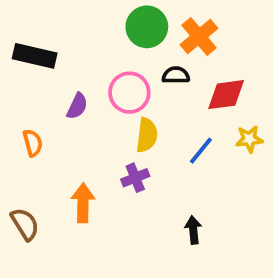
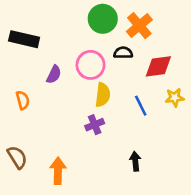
blue line: (201, 151) -> (141, 106), turned -65
orange arrow: (83, 203) -> (58, 171), moved

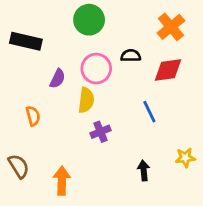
green circle: (103, 19) -> (89, 20), moved
orange cross: (139, 26) -> (171, 27), moved
yellow semicircle: (103, 95) -> (86, 100), moved
yellow star: (175, 98) -> (185, 158), moved
orange semicircle: (23, 100) -> (33, 116), moved

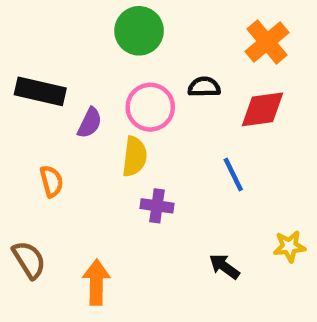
black rectangle: (26, 41) -> (40, 91), moved
purple cross: (101, 132) -> (157, 206), turned 30
black arrow: (144, 171) -> (224, 267), turned -48

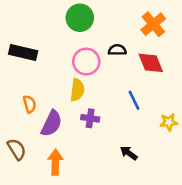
red diamond: (263, 109) -> (151, 63), turned 76
purple semicircle: (90, 123) -> (51, 123), moved, size x1.5
yellow star: (289, 246) -> (169, 122), moved

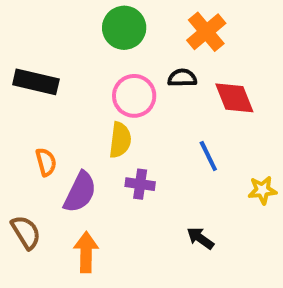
orange cross: (153, 24) -> (206, 32), moved

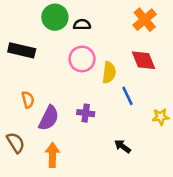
green circle: (124, 28) -> (55, 17), moved
orange cross: (206, 32) -> (145, 20), moved
black semicircle: (182, 78) -> (82, 25), moved
yellow semicircle: (120, 140) -> (109, 73), moved

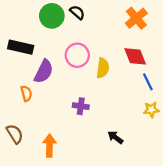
black semicircle: (82, 25) -> (77, 12), moved, turned 42
blue line: (127, 96) -> (148, 82), moved
purple semicircle: (49, 118) -> (44, 71), moved

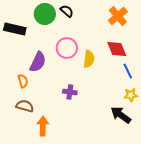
black rectangle: (21, 47) -> (15, 29), moved
brown semicircle: (15, 134) -> (25, 106), moved, turned -42
black arrow: (115, 137) -> (121, 115), moved, size x1.5

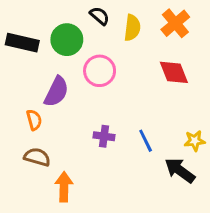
green circle: (45, 14) -> (67, 40), moved
yellow semicircle: (89, 59) -> (132, 28), moved
blue line: (128, 71) -> (146, 141), moved

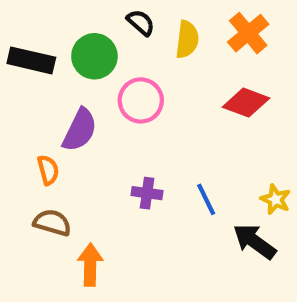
red diamond: (174, 72) -> (246, 103), turned -48
yellow star: (195, 141) -> (276, 199), turned 30

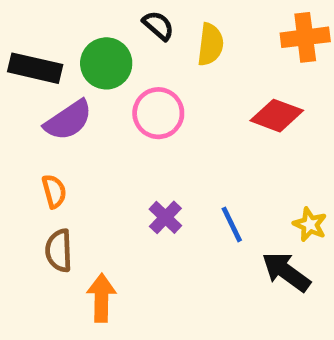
orange cross: (248, 33) -> (305, 37), moved, turned 33
purple semicircle: (80, 130) -> (68, 120), moved, turned 30
purple cross: (147, 193) -> (165, 217), turned 36
brown semicircle: (52, 223) -> (59, 251), turned -108

